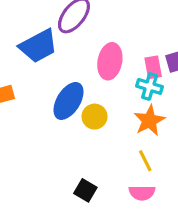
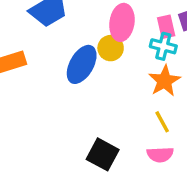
yellow circle: (95, 117) -> (111, 48), moved
black square: (85, 190) -> (103, 154), size x1.4

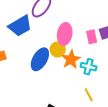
cyan cross: (163, 46) -> (89, 67), moved
orange star: (165, 81) -> (71, 59), moved

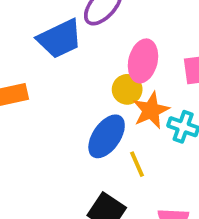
blue ellipse: (40, 59) -> (107, 136), moved
yellow line: (89, 95) -> (137, 164), moved

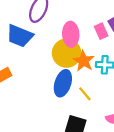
blue trapezoid: (60, 39) -> (20, 36), turned 64
yellow circle: (127, 89) -> (67, 53), size x1.6

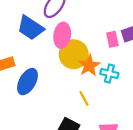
pink ellipse: (71, 34) -> (62, 35), moved
blue ellipse: (63, 83) -> (27, 82), moved

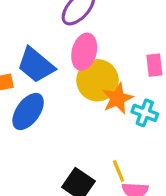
blue trapezoid: (30, 28) -> (36, 65), moved
yellow line: (84, 98) -> (119, 171), moved

